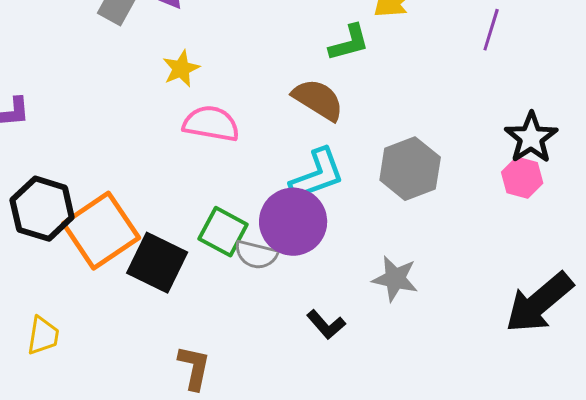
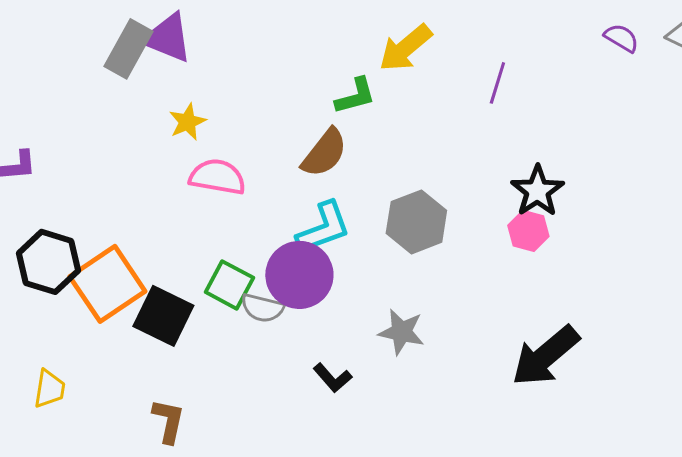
brown semicircle: (318, 100) -> (324, 153), turned 96
brown L-shape: (194, 368) -> (168, 421), moved

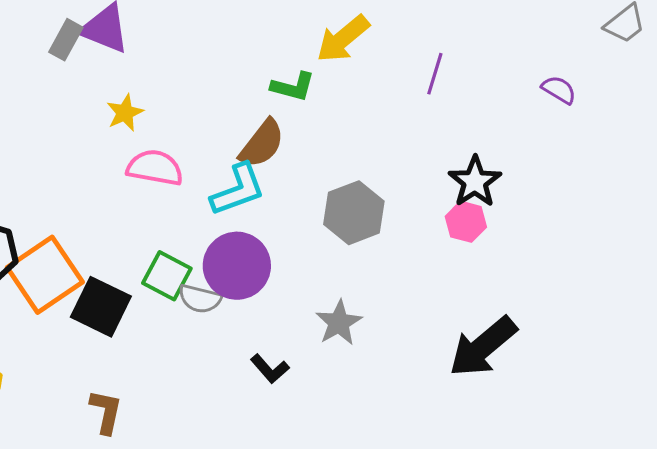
purple semicircle: (621, 38) -> (559, 90), moved
gray rectangle: (128, 49) -> (66, 40), size x0.7
green L-shape: (355, 96) -> (293, 87), turned 30
cyan L-shape: (323, 228) -> (238, 190), moved
gray star: (401, 332) -> (339, 323), turned 30

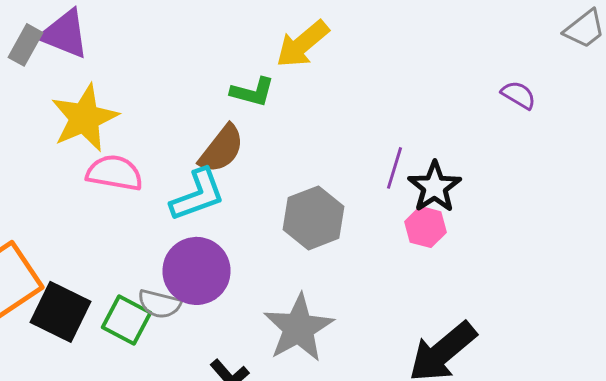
purple line: (435, 74) -> (394, 168), moved
yellow star: (125, 113) -> (84, 118), size x1.8
green square: (167, 276) -> (126, 320), moved
gray star: (339, 323) -> (298, 328), size x1.5

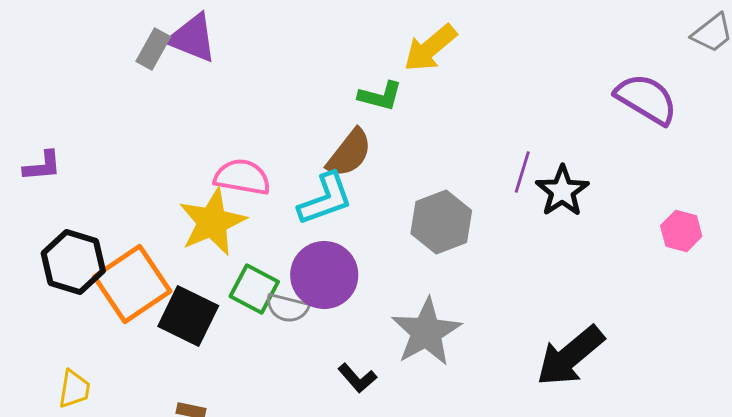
purple semicircle: (518, 95) -> (646, 99), size x1.8
yellow star: (84, 118) -> (212, 222), moved
pink hexagon: (426, 227) -> (681, 231), moved
green square: (126, 320) -> (254, 289), moved

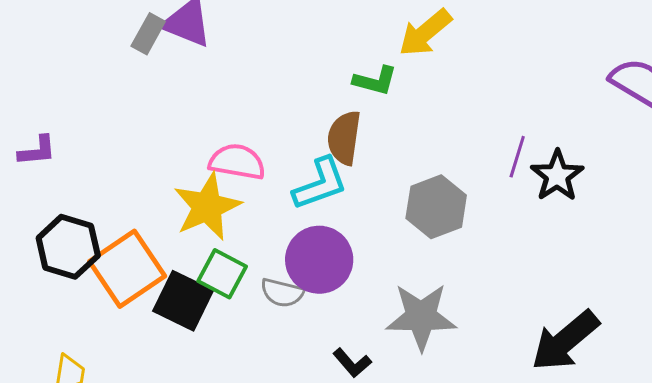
brown semicircle: (349, 153) -> (344, 138), turned 150
green square: (254, 289) -> (222, 274), moved
gray star: (426, 332) -> (421, 317), turned 30

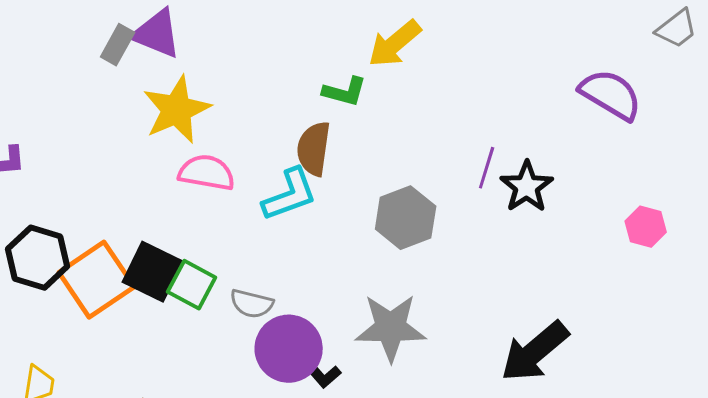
yellow star: (207, 207) -> (177, 110), moved
purple circle: (319, 260) -> (289, 349), moved
black square: (183, 301) -> (153, 272), moved

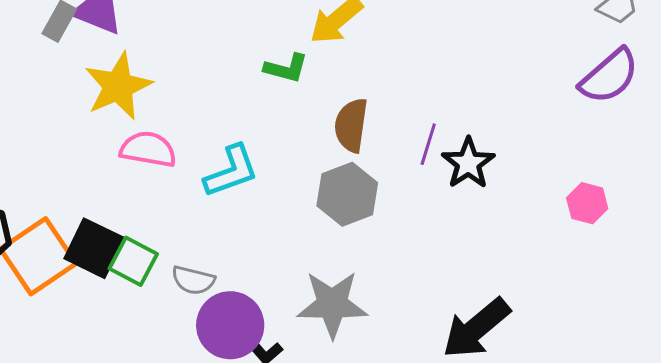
purple semicircle: (611, 95) -> (609, 76), moved, turned 108
brown semicircle: (314, 149) -> (351, 125), moved

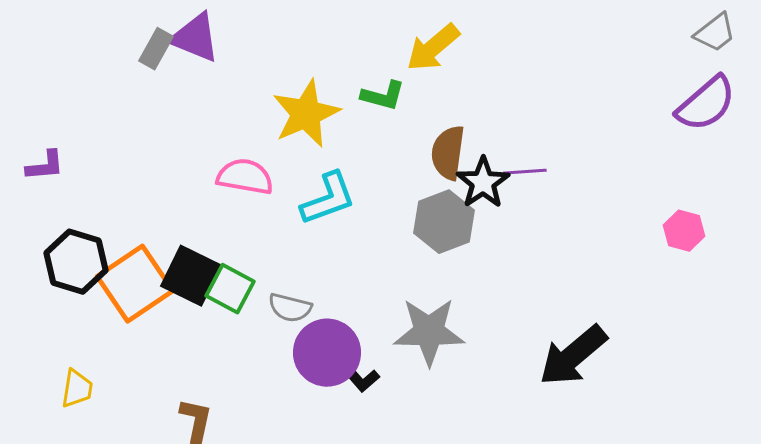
yellow star: (118, 86) -> (306, 114), moved
purple line: (428, 144) -> (525, 172), turned 69
black star: (468, 163) -> (483, 183), moved

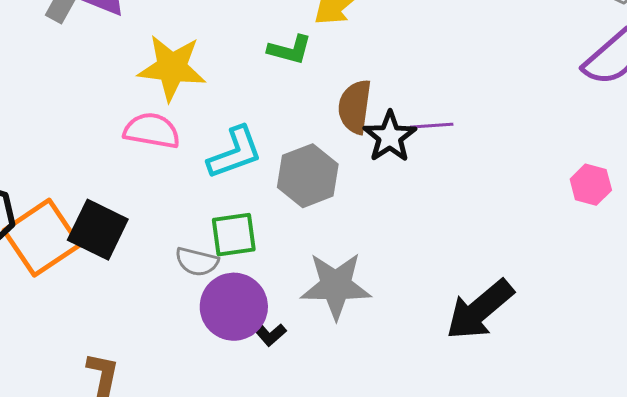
yellow star: (306, 114) -> (172, 68), moved, turned 30
gray hexagon: (444, 222) -> (308, 176), moved
green square: (230, 289) -> (234, 235), moved, turned -36

